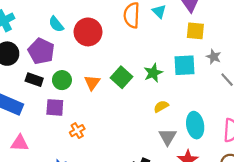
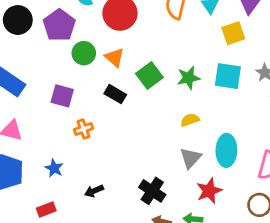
yellow square: (195, 31) -> (233, 33), moved, turned -36
black rectangle: (34, 80) -> (115, 94), moved
green circle: (62, 80) -> (84, 53), moved
orange triangle: (92, 83) -> (115, 57), moved, turned -35

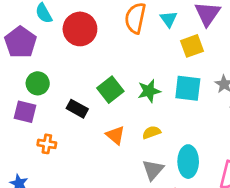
green circle: (84, 53) -> (38, 83), moved
orange triangle: (115, 57) -> (115, 135), moved
orange cross: (84, 129) -> (47, 144), turned 30

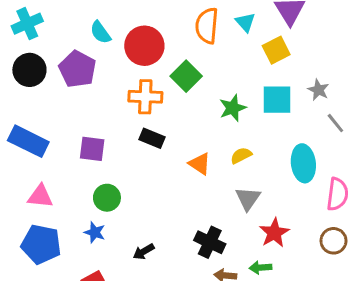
green circle: (38, 83) -> (107, 198), moved
green square: (110, 90) -> (186, 76), moved
orange cross: (47, 144) -> (145, 97), moved, size x1.5
cyan ellipse: (188, 162) -> (303, 163), moved

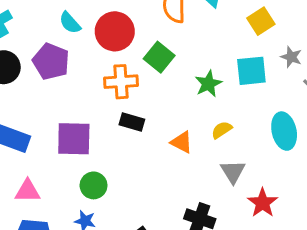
yellow square: (276, 50) -> (261, 21), moved
purple square: (92, 149) -> (74, 139), size x1.4

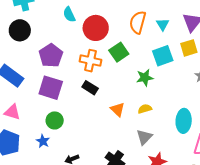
purple pentagon: (51, 61) -> (51, 55), moved
cyan square: (251, 71) -> (163, 56), moved, turned -30

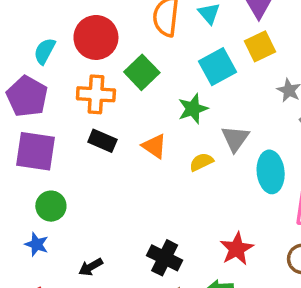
cyan semicircle: (69, 14) -> (45, 51), moved, turned 63
orange triangle: (118, 109) -> (154, 146), moved
gray triangle: (144, 137) -> (235, 139), moved

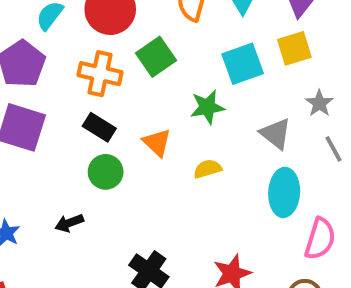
gray triangle: (235, 139) -> (276, 134), moved, turned -36
green circle: (51, 206) -> (106, 172), moved
black arrow: (91, 267) -> (69, 223), moved

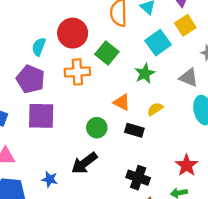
black rectangle: (99, 127) -> (134, 130), moved
black arrow: (69, 223) -> (84, 163), size x1.6

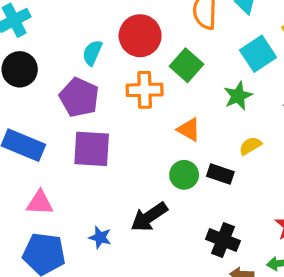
orange triangle: (122, 102) -> (189, 130), moved
green circle: (97, 128) -> (184, 175), moved

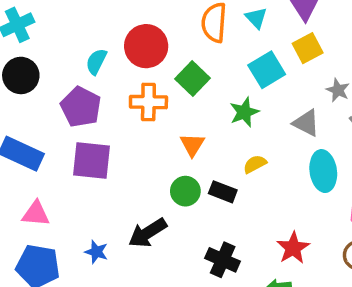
orange triangle: (189, 130) -> (192, 145), turned 30

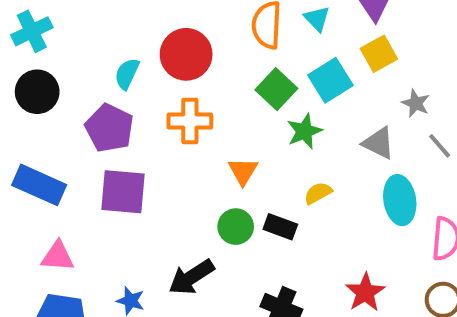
green square: (193, 78) -> (276, 89), moved

